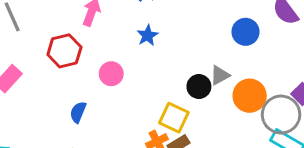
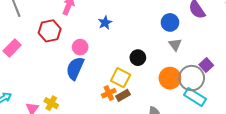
gray triangle: (220, 75) -> (175, 45), moved, turned -40
orange circle: (250, 96) -> (170, 78), moved
blue semicircle: (78, 112) -> (75, 68), moved, size x1.6

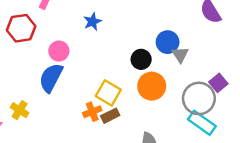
blue circle: (170, 22) -> (168, 42), moved
black circle: (138, 58) -> (141, 59), moved
orange circle: (170, 78) -> (152, 86), moved
yellow cross: (51, 103) -> (20, 110), moved

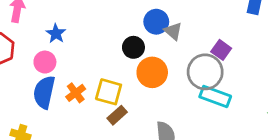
blue star: (92, 22) -> (56, 34), moved
orange cross: (92, 112) -> (76, 93), moved

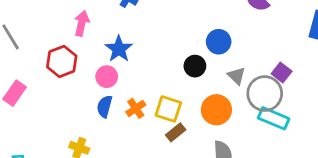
gray triangle: (173, 31) -> (237, 76), moved
blue star: (56, 34) -> (119, 49), size x1.4
orange circle: (152, 72) -> (216, 110), moved
blue semicircle: (44, 92) -> (105, 106), size x0.7

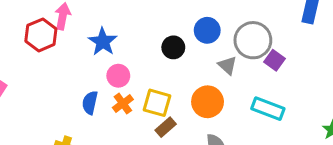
red hexagon: (62, 61) -> (41, 35), moved
black circle: (195, 66) -> (173, 47), moved
pink circle: (107, 77) -> (118, 76), moved
gray circle: (265, 94) -> (253, 40), moved

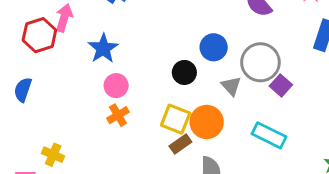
black circle: (173, 47) -> (184, 72), moved
blue semicircle: (90, 103) -> (23, 90), moved
yellow square: (157, 103) -> (176, 119), moved
brown rectangle: (166, 127) -> (180, 144), moved

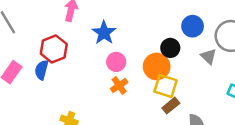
red hexagon: (39, 35) -> (54, 49), moved
orange circle: (207, 122) -> (157, 66), moved

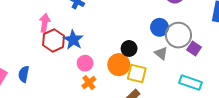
blue circle: (193, 26) -> (160, 27), moved
red hexagon: (54, 49) -> (53, 41), moved
yellow square: (166, 86) -> (137, 74), moved

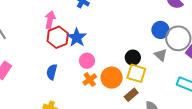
black circle: (129, 48) -> (133, 58), moved
orange circle: (119, 65) -> (112, 78), moved
blue semicircle: (24, 74) -> (52, 72), moved

